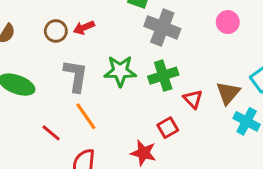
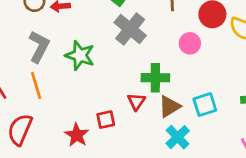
green cross: (163, 76) -> (155, 78), moved

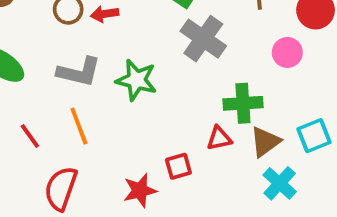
gray L-shape: (39, 47) -> (79, 72), turned 80
red triangle: (136, 102) -> (219, 138), turned 48
red star: (77, 135) -> (140, 190), turned 30

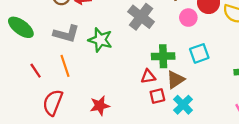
pink circle: (287, 52) -> (188, 18), moved
cyan square: (314, 136) -> (199, 53), moved
red square: (178, 166) -> (157, 96), moved

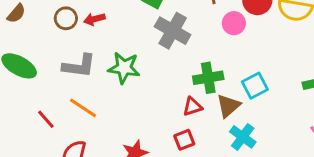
cyan square: (199, 53) -> (255, 86), moved
orange line: (65, 66) -> (83, 108), turned -30
red square: (157, 96) -> (184, 140), moved

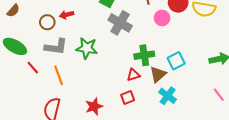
brown circle: (66, 18) -> (47, 22), moved
orange line: (83, 108) -> (59, 75), turned 36
red line: (46, 119) -> (33, 68), moved

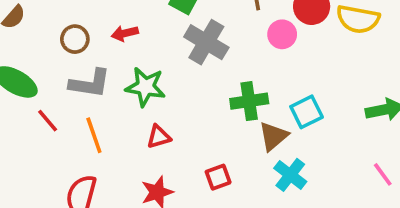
red arrow: (67, 15) -> (125, 33), moved
red triangle: (133, 75) -> (159, 137), moved

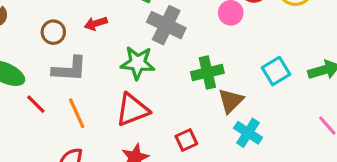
green star: (145, 87) -> (138, 63), moved
cyan square: (307, 112) -> (276, 71), moved
red triangle: (159, 137) -> (132, 110), size x1.6

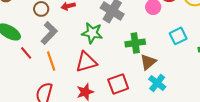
gray L-shape: (69, 69) -> (49, 33), turned -55
cyan square: (276, 71) -> (178, 36), moved
red square: (186, 140) -> (118, 84), size x1.5

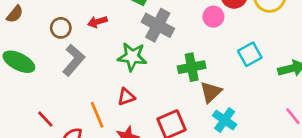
red line: (26, 53) -> (45, 119), moved
orange line: (51, 61) -> (97, 115), moved
red triangle: (86, 62) -> (126, 97), size x0.6

